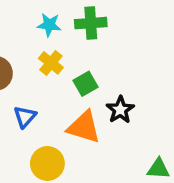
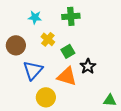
cyan star: (49, 25) -> (35, 17), moved
blue triangle: (25, 117) -> (33, 70), size x1.5

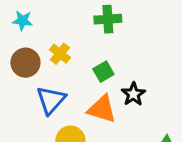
cyan star: (35, 17) -> (22, 21), moved
yellow cross: (48, 39) -> (60, 54), moved

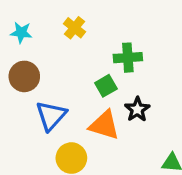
green cross: (108, 19) -> (128, 58), moved
yellow cross: (60, 54) -> (75, 28), moved

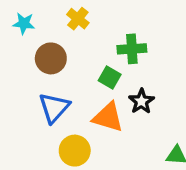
brown circle: (24, 76) -> (51, 58), moved
green square: (106, 86) -> (110, 77), turned -30

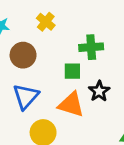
green square: (110, 77) -> (72, 71), turned -30

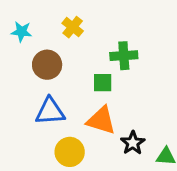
black star: (99, 91) -> (133, 143), moved
blue triangle: (26, 97) -> (50, 111), turned 44

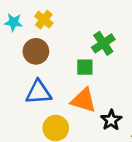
yellow cross: (73, 27) -> (44, 20), moved
green cross: (124, 56) -> (103, 43), turned -30

